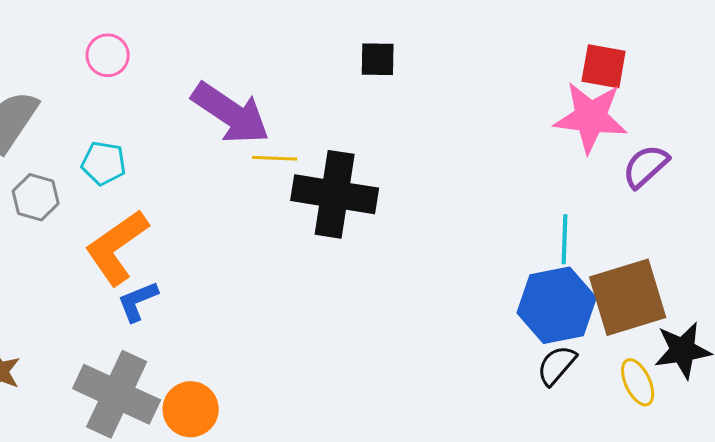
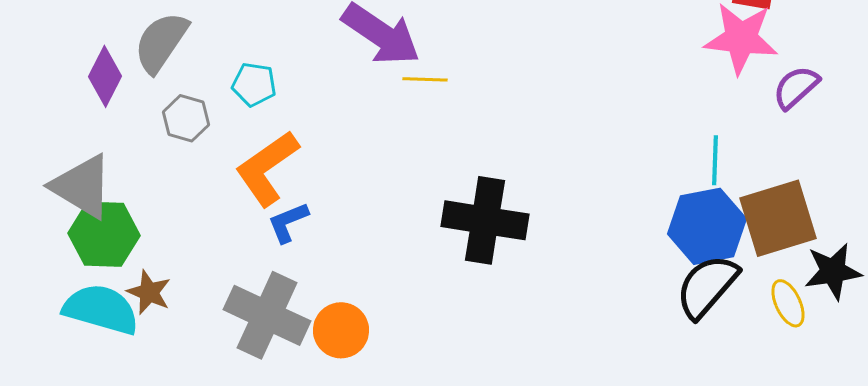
black cross: (335, 194) -> (485, 220), moved
black semicircle: (557, 365) -> (707, 286), size x1.6

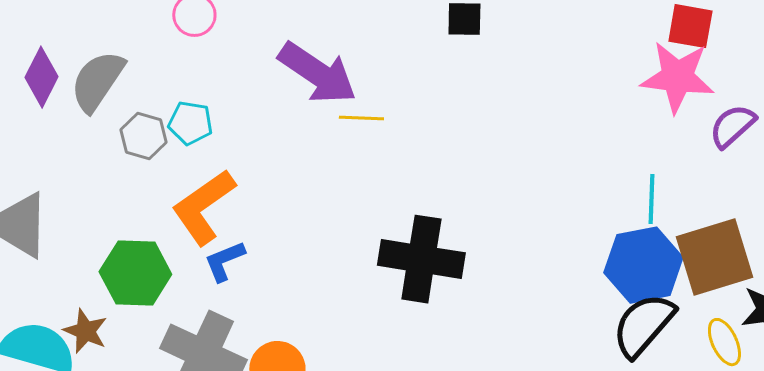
purple diamond: (105, 76) -> (41, 77), moved
gray hexagon: (186, 118) -> (143, 136), moved
green hexagon: (104, 234) -> (135, 273), moved

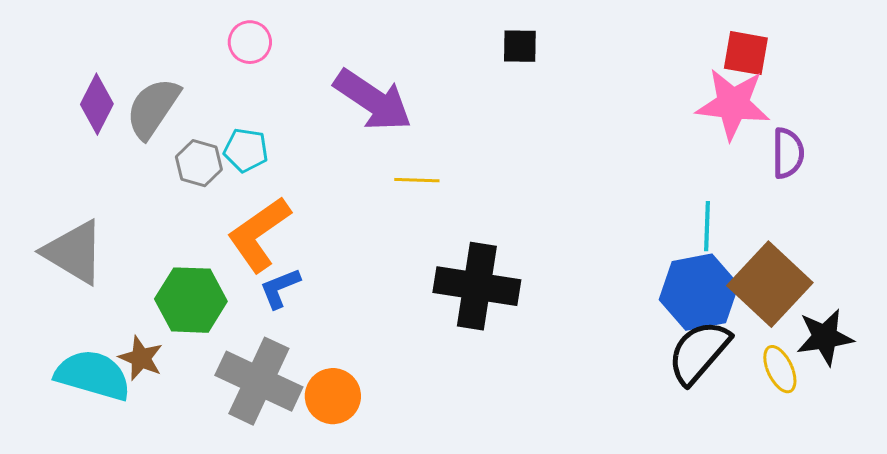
yellow line: (361, 118) -> (417, 180), moved
purple semicircle: (732, 126) -> (788, 153), turned 132
brown square: (714, 257) -> (770, 284), turned -30

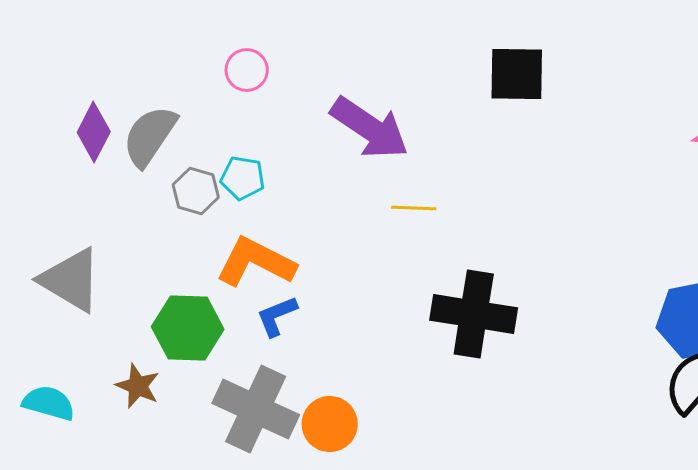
black square: (520, 46) -> (517, 74), size x1.6
orange L-shape: (259, 234) -> (256, 262), turned 62
cyan semicircle: (93, 375) -> (49, 403), moved, size x0.7

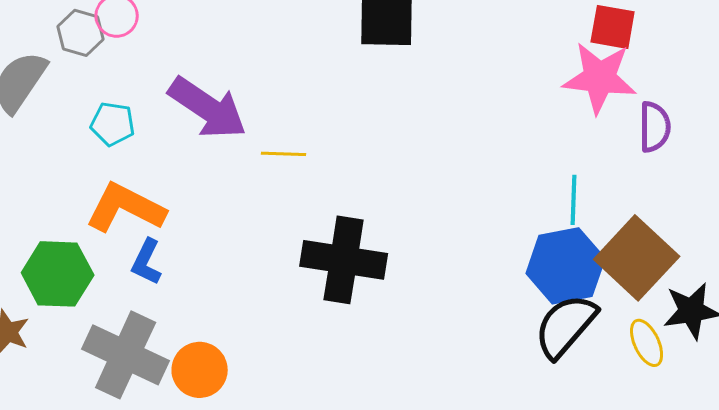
purple arrow: (370, 128) -> (208, 108), moved
gray hexagon: (196, 191) -> (81, 33), moved
blue L-shape: (277, 316) -> (147, 262), turned -42

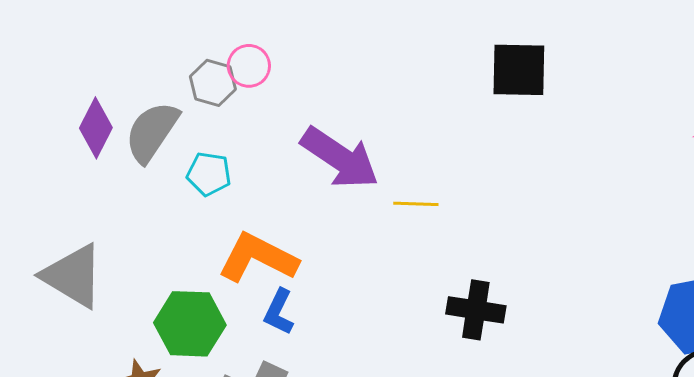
cyan pentagon: (113, 124) -> (209, 174), moved
black cross: (344, 260) -> (476, 310), size x0.7

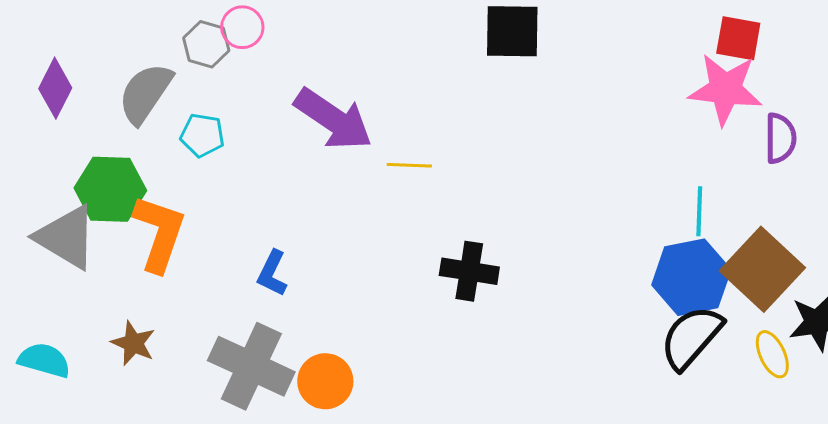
purple diamond: (96, 128) -> (55, 88), moved
orange L-shape: (258, 258) -> (159, 233), moved, turned 82
green hexagon: (190, 324) -> (110, 189), moved

